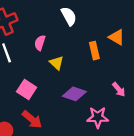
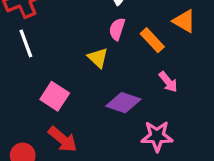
pink semicircle: (40, 43) -> (117, 29), moved
orange rectangle: (94, 51) -> (152, 40), turned -30
pink arrow: (119, 89) -> (168, 82), moved

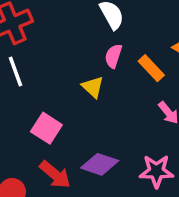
purple diamond: (123, 103) -> (100, 164), moved

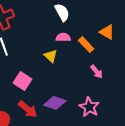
pink semicircle: (113, 56) -> (63, 37), turned 72
pink star: (156, 171) -> (89, 107), turned 30

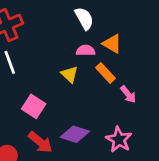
orange triangle: (107, 32) -> (112, 44), moved
orange rectangle: (86, 45) -> (106, 73), moved

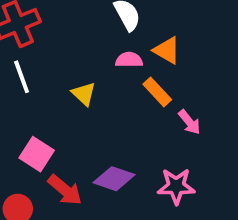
yellow triangle: (70, 74) -> (84, 94), moved
pink square: (34, 106) -> (37, 154), moved
pink star: (119, 140) -> (176, 186), turned -30

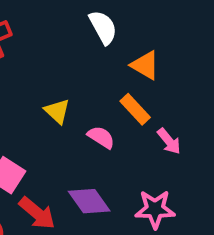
pink semicircle: (129, 60) -> (101, 137), moved, turned 32
purple diamond: (114, 179) -> (89, 201), turned 36

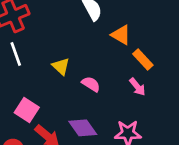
orange rectangle: (135, 109) -> (143, 59), moved

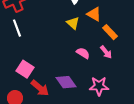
yellow triangle: (61, 66) -> (73, 23), moved
pink semicircle: (91, 84) -> (83, 53), moved

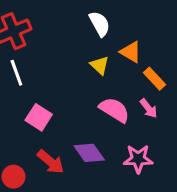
pink semicircle: (83, 53) -> (114, 110), size x1.5
pink square: (25, 69) -> (39, 117), moved

